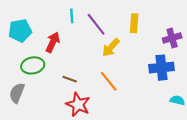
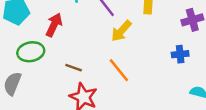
blue cross: (162, 68) -> (180, 54), size x0.6

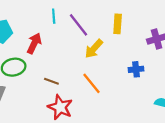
blue cross: (180, 54) -> (136, 69), moved

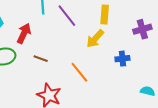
yellow arrow: (94, 49) -> (95, 39), moved
brown line: (51, 81) -> (41, 59), moved

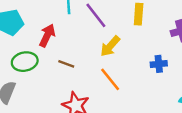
yellow arrow: (95, 39) -> (110, 46), moved

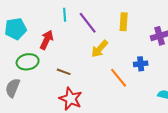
brown line: (66, 64) -> (64, 72), moved
orange line: (110, 79) -> (119, 78), moved

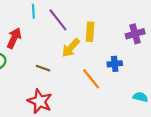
yellow rectangle: (124, 22) -> (90, 32), moved
brown line: (64, 72) -> (43, 68), moved

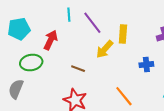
orange line: (91, 79) -> (124, 96), moved

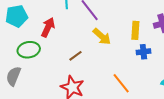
yellow rectangle: (123, 34) -> (135, 30), moved
yellow arrow: (105, 49) -> (102, 37), turned -90
brown line: (78, 69) -> (75, 56), turned -56

